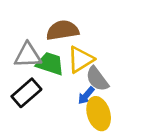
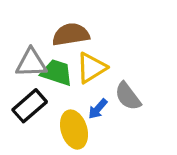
gray semicircle: (97, 79) -> (128, 96), moved
yellow ellipse: (99, 114) -> (74, 130), moved

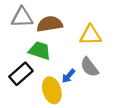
gray triangle: (31, 63) -> (22, 17), moved
yellow triangle: (91, 68) -> (91, 35), moved, turned 30

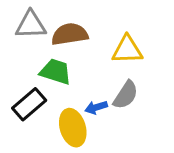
gray semicircle: (89, 67) -> (126, 95), turned -110
blue arrow: (68, 76) -> (96, 107), turned 32

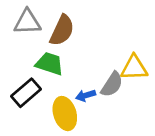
brown semicircle: (70, 34) -> (62, 30), turned 124
yellow triangle: (127, 50) -> (134, 68), moved

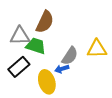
gray triangle: (27, 22) -> (20, 36), moved
gray semicircle: (112, 84) -> (70, 56), moved

